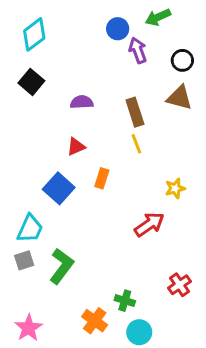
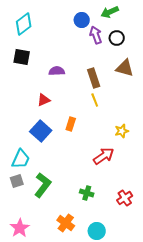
black circle: (182, 60) -> (117, 38), moved
black square: (31, 82) -> (22, 57), turned -30
red triangle: (76, 147) -> (44, 100), moved
green cross: (125, 301) -> (87, 193), moved

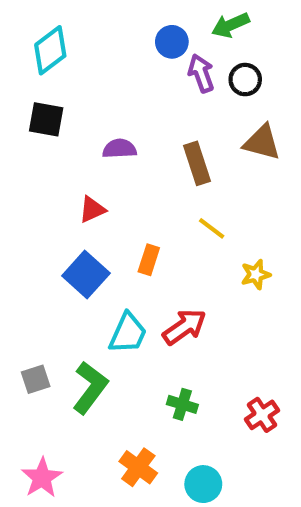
yellow line: (95, 100) -> (212, 228), moved, turned -32
red arrow: (104, 156) -> (184, 327), moved
cyan trapezoid: (21, 159) -> (128, 333), moved

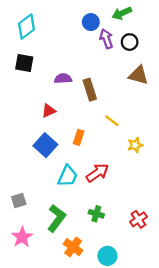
brown rectangle: (197, 163) -> (90, 90), moved
green L-shape: (90, 388) -> (56, 218), moved
pink star: (42, 478) -> (22, 237), moved

